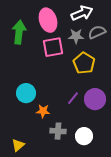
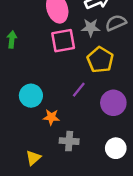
green arrow: (19, 32) -> (12, 39), moved, size x0.6
purple line: (73, 98) -> (79, 90), moved
white circle: (84, 136) -> (116, 148), moved
yellow triangle: (18, 145) -> (33, 158), moved

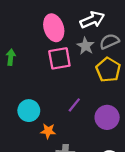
gray star: (91, 28) -> (86, 46), turned 30
yellow pentagon: (100, 60) -> (108, 70), moved

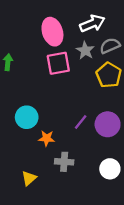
purple line: (74, 105) -> (81, 122), moved

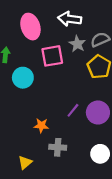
white arrow: (92, 23) -> (70, 19), moved, turned -150
pink ellipse: (52, 32) -> (30, 27), moved
cyan circle: (27, 117) -> (23, 78), moved

